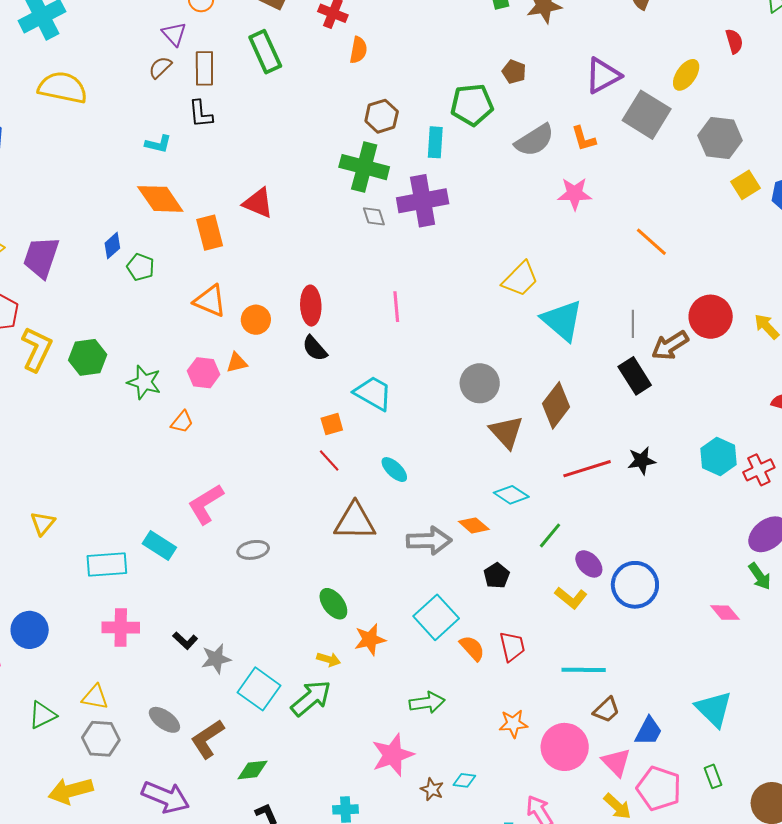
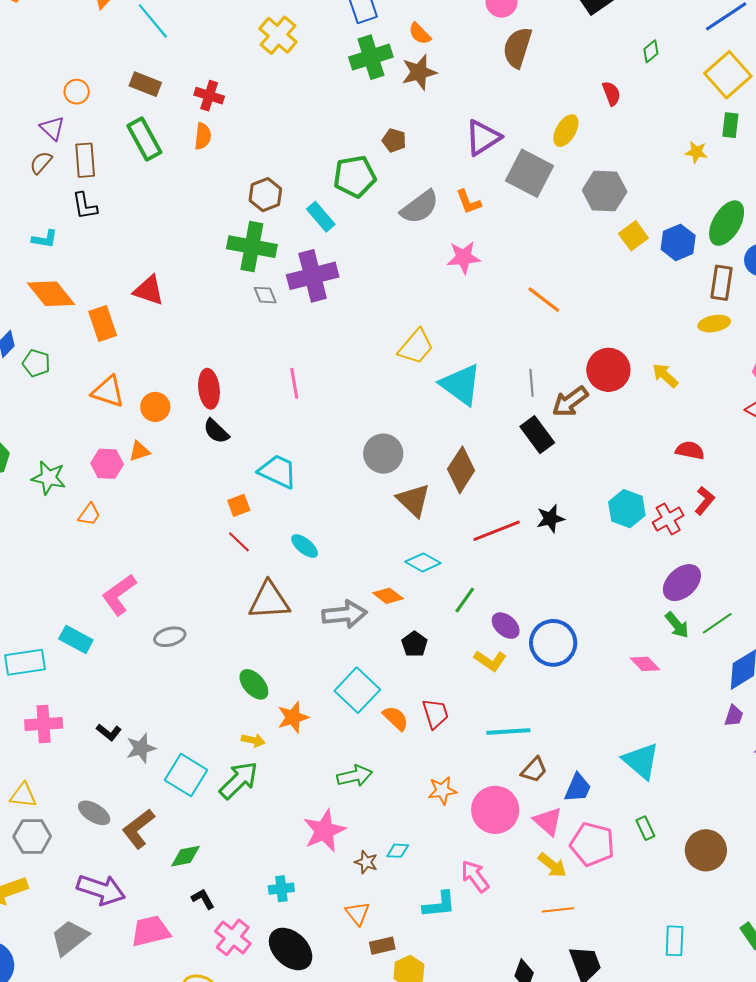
orange semicircle: (358, 50) -> (203, 136), moved
cyan rectangle: (435, 142) -> (321, 217), turned -40

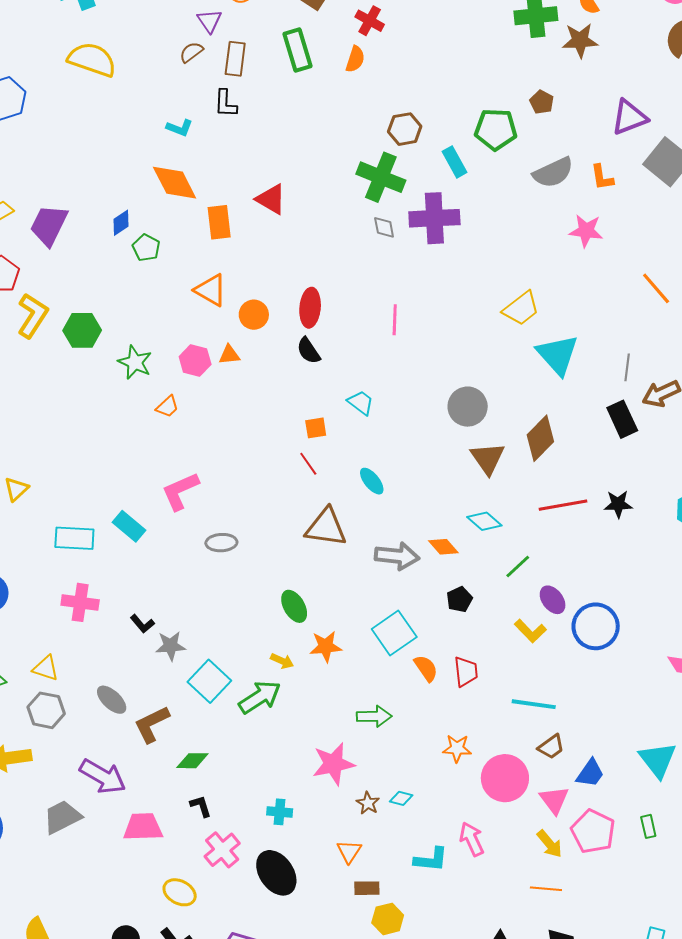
cyan trapezoid: (278, 471) -> (361, 403), size x0.7

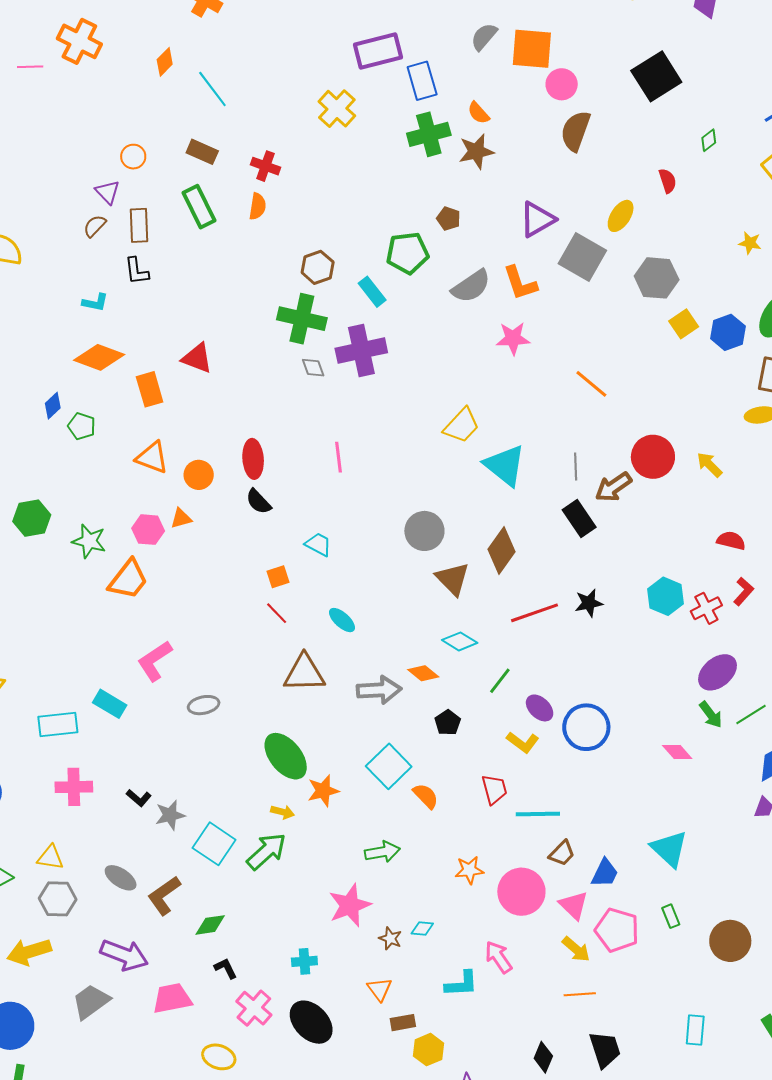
orange L-shape: (602, 177) -> (520, 283), size x1.4
orange diamond: (175, 183) -> (99, 357), turned -33
orange trapezoid: (167, 407) -> (128, 580), size x1.8
green ellipse: (294, 606) -> (286, 756), size x1.5
red trapezoid: (466, 672) -> (494, 789), moved

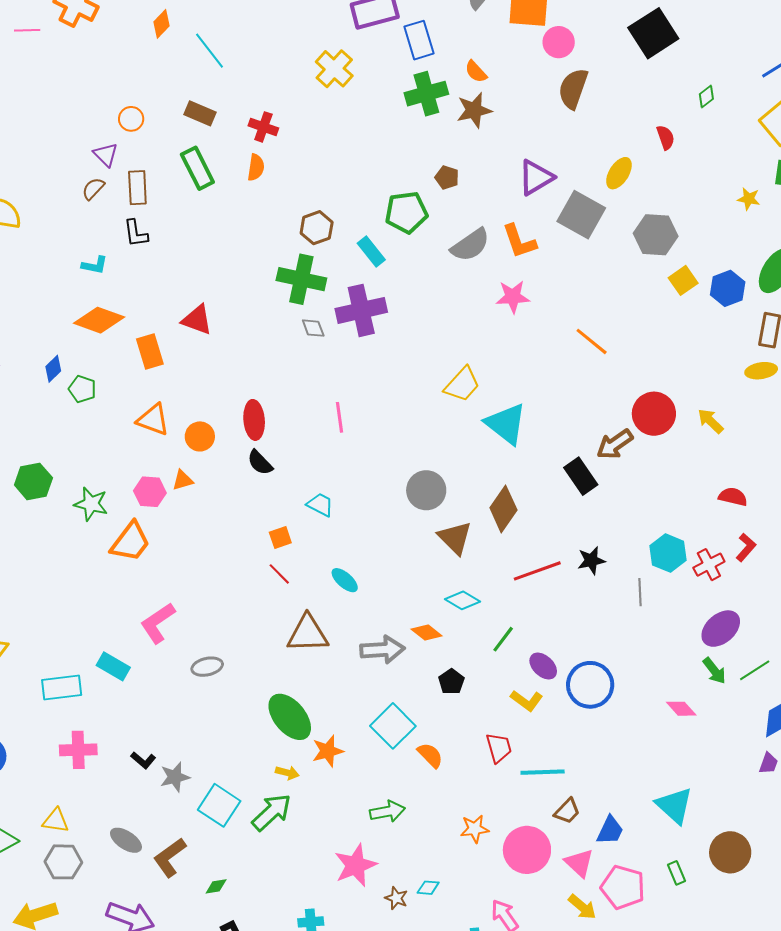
gray line: (576, 467) -> (640, 592), moved
green diamond: (210, 925) -> (216, 886), size x0.7
brown circle: (730, 941) -> (730, 852), moved

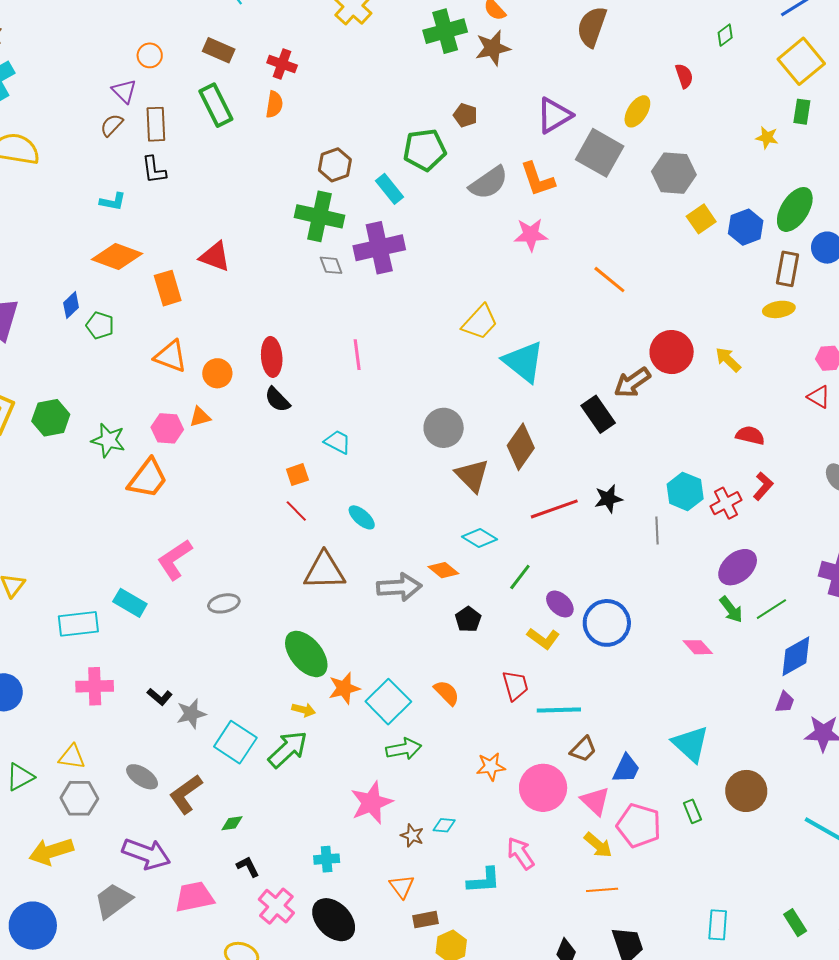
cyan square: (393, 726) -> (388, 702), moved

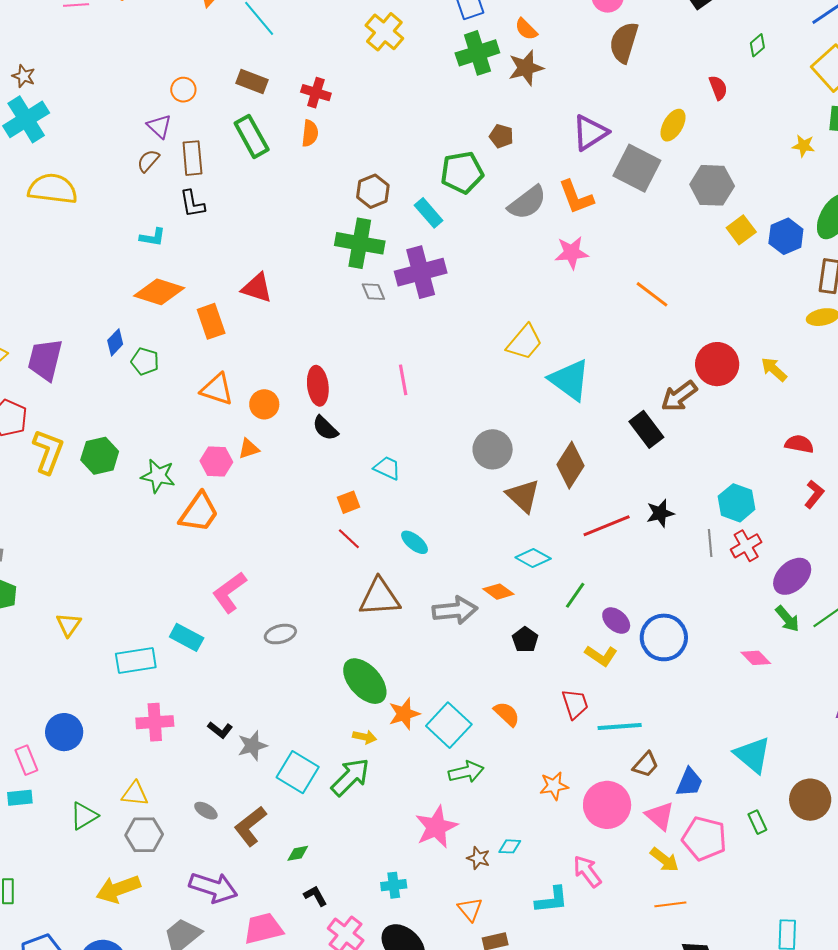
red cross: (726, 503) -> (746, 546), moved
gray ellipse: (142, 777) -> (206, 811), size x0.7

